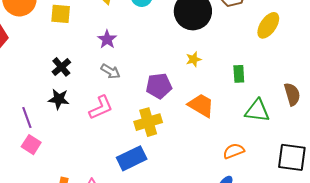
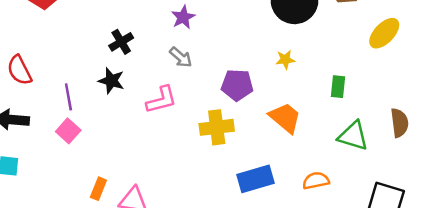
blue rectangle: (132, 158) -> (255, 179), moved

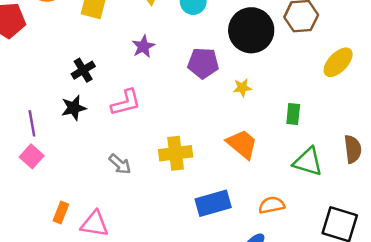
gray arrow: (181, 57) -> (120, 164), moved
black star: (111, 81) -> (74, 108), turned -30
purple pentagon: (237, 85) -> (203, 63), moved
pink L-shape: (162, 100) -> (126, 103), moved

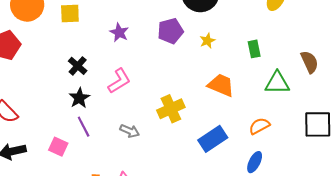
purple line: (32, 123) -> (84, 127), moved

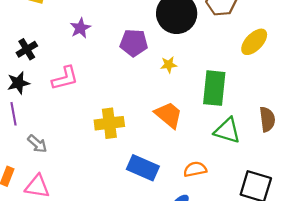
green rectangle: (254, 49) -> (214, 88), size x1.8
gray arrow: (130, 131) -> (37, 144), moved
blue rectangle: (213, 139) -> (143, 168), turned 40

